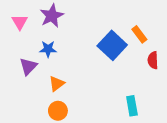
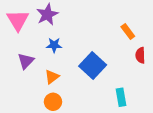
pink triangle: (20, 22) -> (18, 20), size x1.5
blue square: (112, 45) -> (93, 66), moved
blue star: (48, 49) -> (54, 45), moved

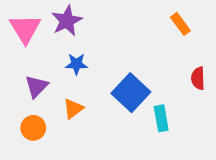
orange rectangle: (128, 31) -> (180, 24), moved
cyan rectangle: (121, 97) -> (161, 118), moved
orange circle: (53, 102) -> (33, 128), moved

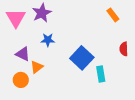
purple triangle: (36, 86) -> (23, 54), turned -49
orange triangle: (73, 109) -> (37, 67), moved

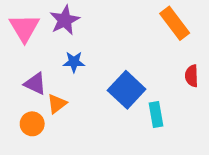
orange rectangle: (113, 15) -> (175, 23), size x1.5

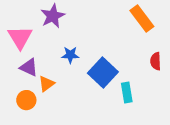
pink triangle: (24, 28) -> (20, 37), moved
blue star: (74, 62) -> (70, 55), moved

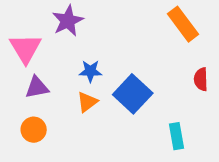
purple triangle: (29, 67) -> (37, 87), turned -36
orange triangle: (46, 84) -> (87, 102), moved
cyan rectangle: (127, 93) -> (176, 136), moved

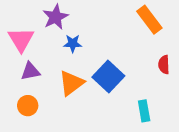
blue star: (90, 71) -> (73, 43), moved
orange triangle: (87, 102) -> (71, 83), size x1.5

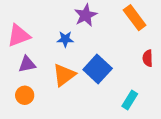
purple star: (55, 17) -> (86, 15), moved
pink triangle: (21, 39) -> (19, 36), turned 40
cyan rectangle: (144, 111) -> (130, 100), turned 42

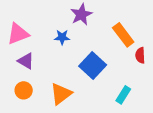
orange rectangle: (135, 18) -> (123, 35), moved
purple triangle: (27, 64) -> (26, 61), turned 42
orange triangle: (64, 75) -> (61, 94), moved

